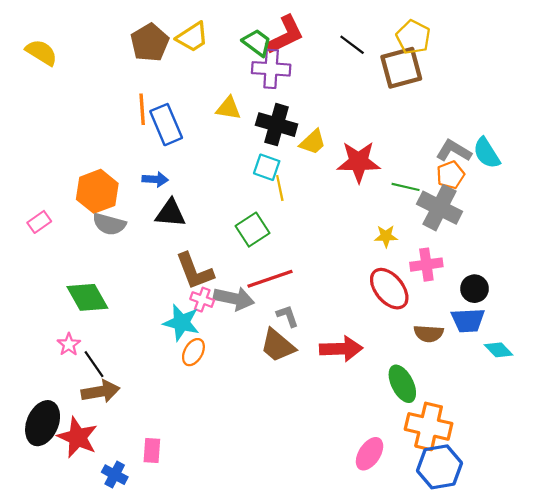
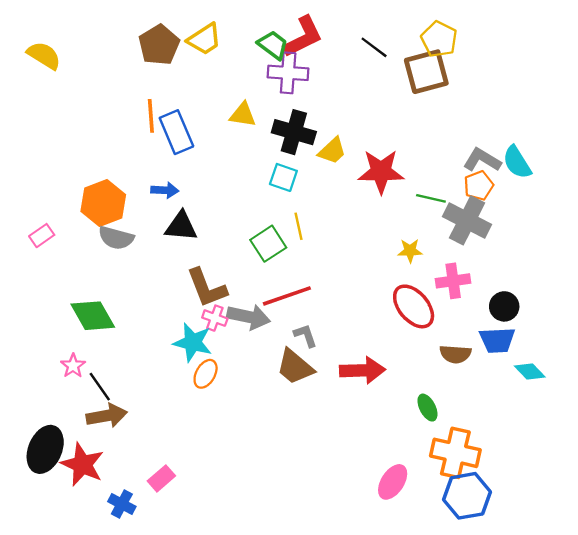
yellow line: (280, 188) -> (298, 226), moved
green ellipse: (402, 384) -> (427, 408), size x0.7
pink rectangle: (152, 450) -> (161, 478), turned 45

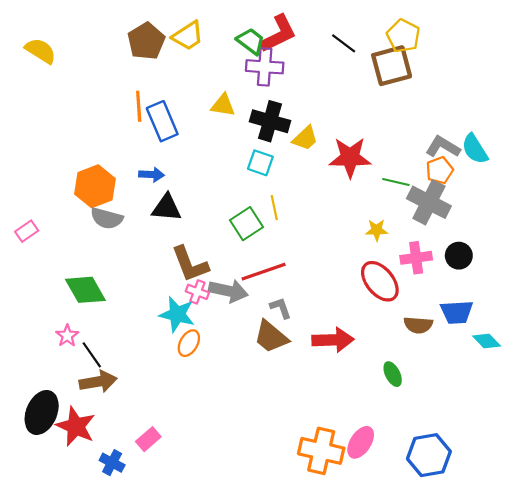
pink rectangle: (42, 236) -> (27, 231), moved
black circle: (504, 306) -> (459, 256), moved
orange cross: (455, 453) -> (321, 451), moved

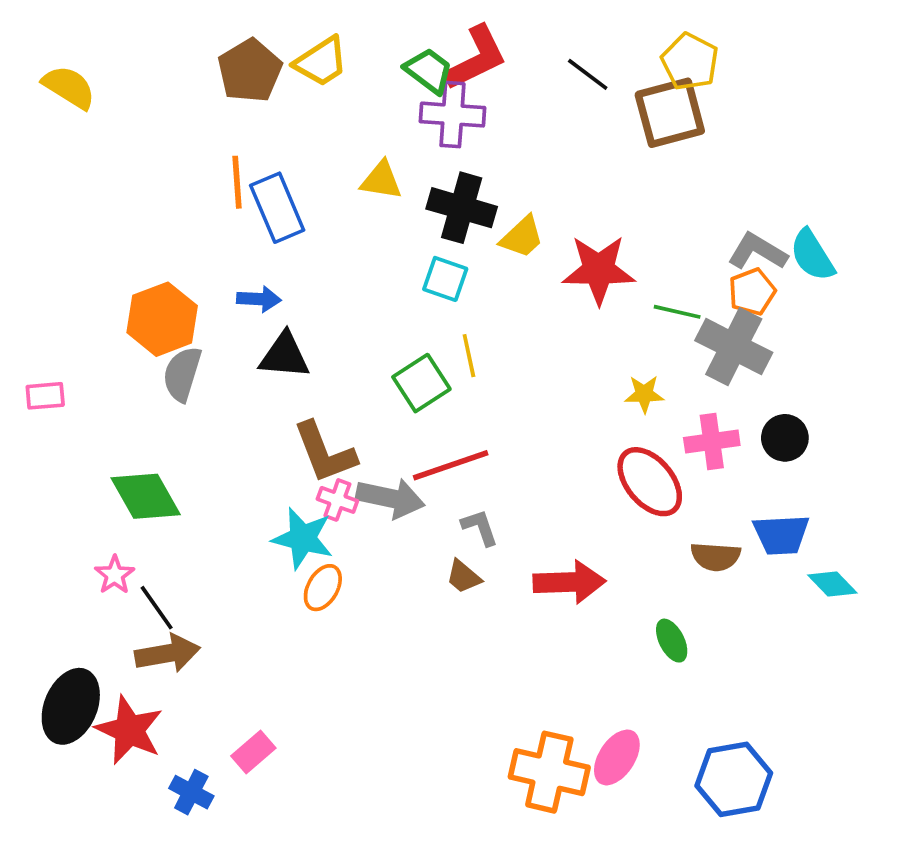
gray semicircle: (107, 218) -> (182, 374), turned 92
pink rectangle: (27, 231) -> (45, 396), turned 30
brown trapezoid: (271, 337) -> (463, 577), size x0.6

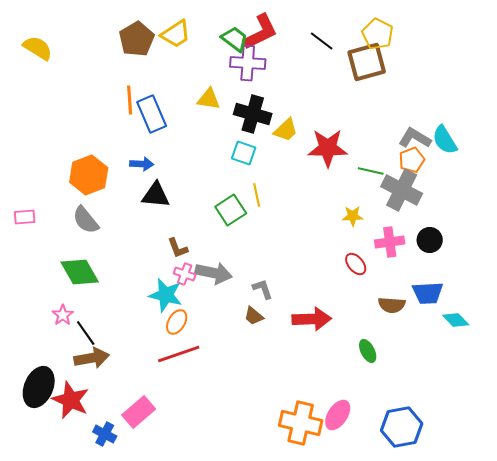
gray semicircle: (182, 374) -> (86, 220), moved, turned -56
brown L-shape: (325, 452) -> (178, 248), size x0.6
red line: (451, 465) -> (179, 354), moved
red ellipse: (650, 482) -> (356, 264), size x0.6
pink rectangle: (253, 752) -> (139, 412), size x1.4

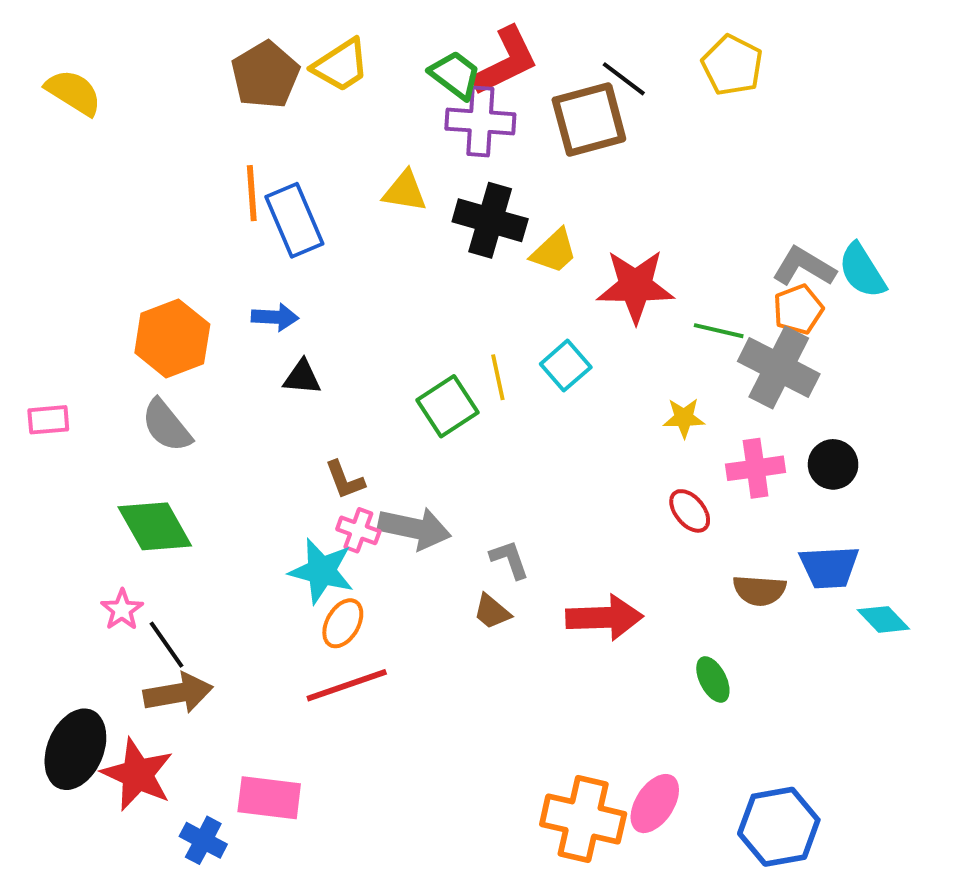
brown square: (367, 62) -> (589, 119), moved
cyan square: (244, 153) -> (566, 366), moved, turned 30
black triangle: (156, 195) -> (302, 377), size x0.7
pink rectangle: (139, 412) -> (269, 798), turned 48

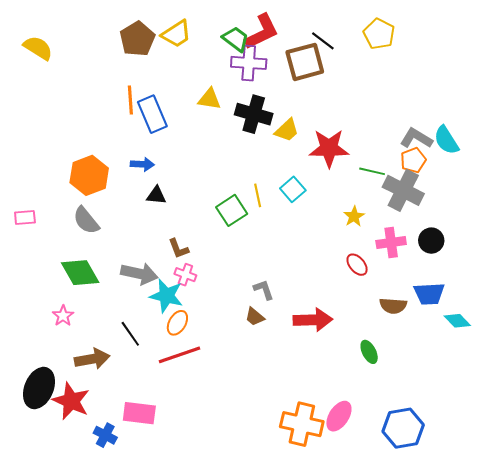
yellow star: (684, 418) -> (354, 216), turned -30
gray arrow: (415, 528) -> (139, 274), moved
black line: (166, 645) -> (130, 334), moved

